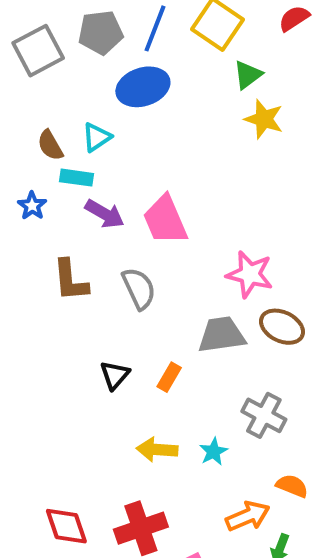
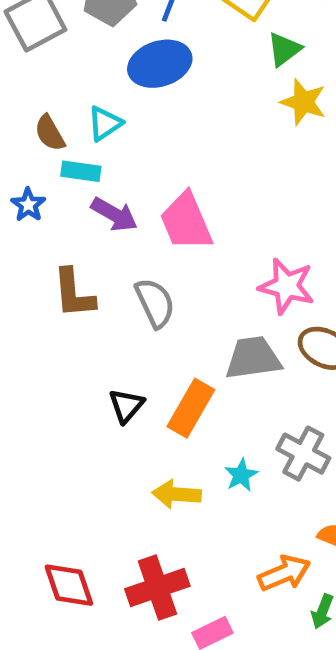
orange rectangle: (169, 377) -> (191, 408), size x1.6
cyan star: (213, 452) -> (241, 475), moved

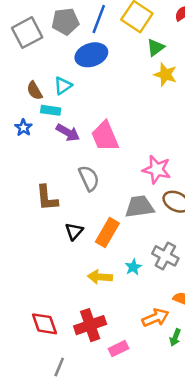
brown L-shape: (74, 293) -> (47, 198), moved

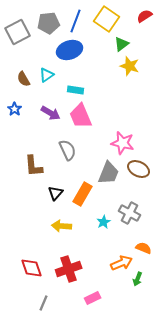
cyan rectangle: (51, 110) -> (76, 90), moved
gray trapezoid: (139, 207) -> (109, 173), turned 120
yellow arrow: (100, 277) -> (62, 226), moved
pink rectangle: (118, 349) -> (93, 298), moved

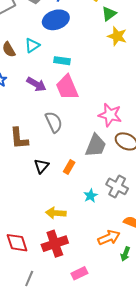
orange rectangle: (83, 194) -> (69, 167), size x0.6
yellow arrow: (62, 226) -> (56, 213), moved

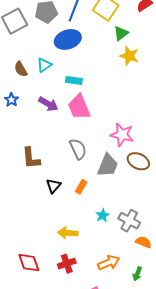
gray semicircle: (54, 122) -> (78, 149), moved
gray cross: (117, 186) -> (129, 221), moved
orange arrow: (109, 238) -> (109, 263), moved
red cross: (55, 244) -> (67, 264), size x0.7

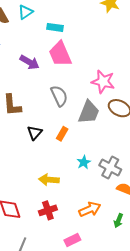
purple arrow: (48, 104) -> (29, 62), moved

